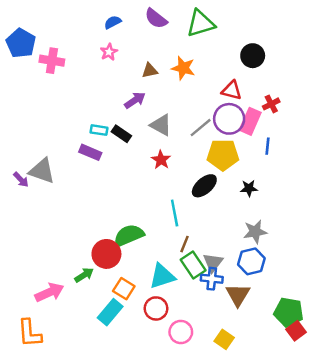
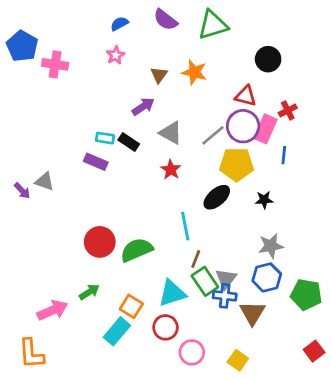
brown triangle: (150, 71) -> (159, 75), turned -42
gray triangle: (42, 171) -> (45, 181), size x0.7
red circle: (106, 254) -> (100, 242), moved
green pentagon: (289, 312) -> (306, 295), moved

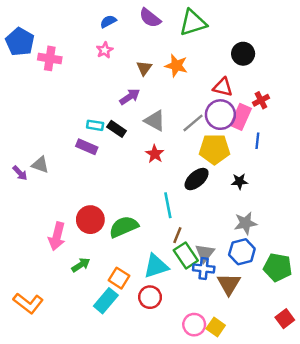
pink arrow: (52, 310) -> (57, 236), moved, turned 128
pink circle: (192, 352) -> (194, 325), moved
orange L-shape: (31, 354) -> (28, 303), moved, turned -48

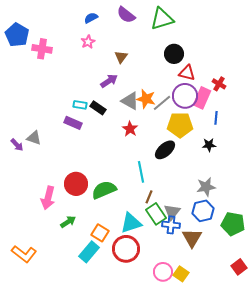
black circle: (243, 54) -> (174, 54), moved
orange star: (176, 66) -> (146, 99), moved
red cross: (261, 100) -> (219, 84), turned -32
black star: (240, 181) -> (209, 145), moved
red circle: (150, 297) -> (126, 249), size x1.4

